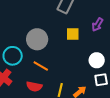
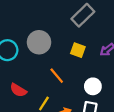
orange line: (41, 66) -> (57, 76), moved

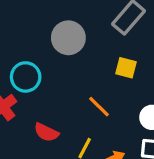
gray circle: (39, 42) -> (68, 38), moved

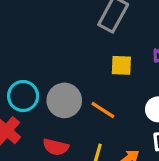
gray circle: (68, 38) -> (64, 100), moved

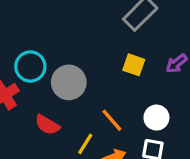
orange line: (103, 110) -> (112, 120), moved

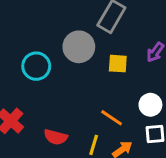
cyan circle: (30, 66) -> (36, 66), moved
gray circle: (69, 82) -> (79, 47), moved

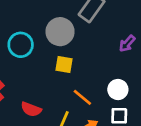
yellow square: (118, 64) -> (64, 65), moved

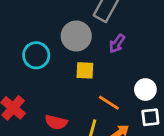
purple arrow: (127, 43) -> (117, 44), moved

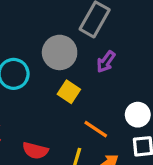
yellow square: (85, 70) -> (69, 92), turned 30

